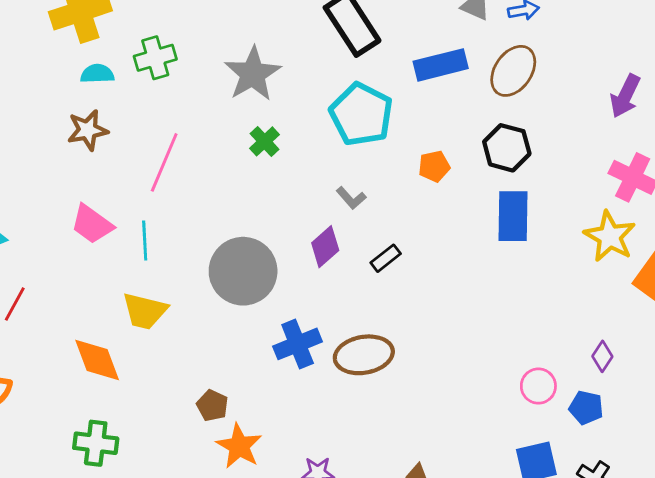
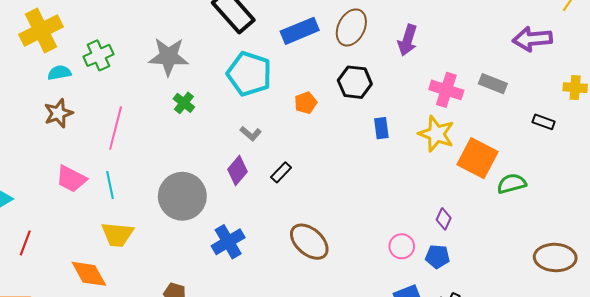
gray star: (253, 74) -> (168, 57), turned -30
purple arrow: (625, 96) -> (407, 40), moved
blue rectangle: (513, 216) -> (381, 128), moved, size x0.6
brown ellipse: (364, 355) -> (309, 242), moved, turned 60

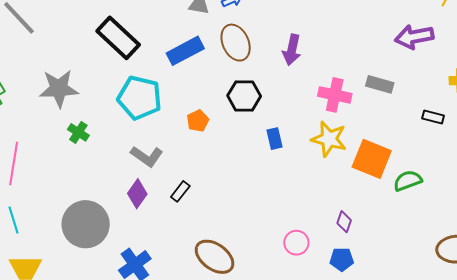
brown ellipse: (351, 27) -> (236, 43), turned -45
gray L-shape: (251, 134) -> (147, 156), size x1.5
pink circle: (402, 246) -> (296, 243), moved

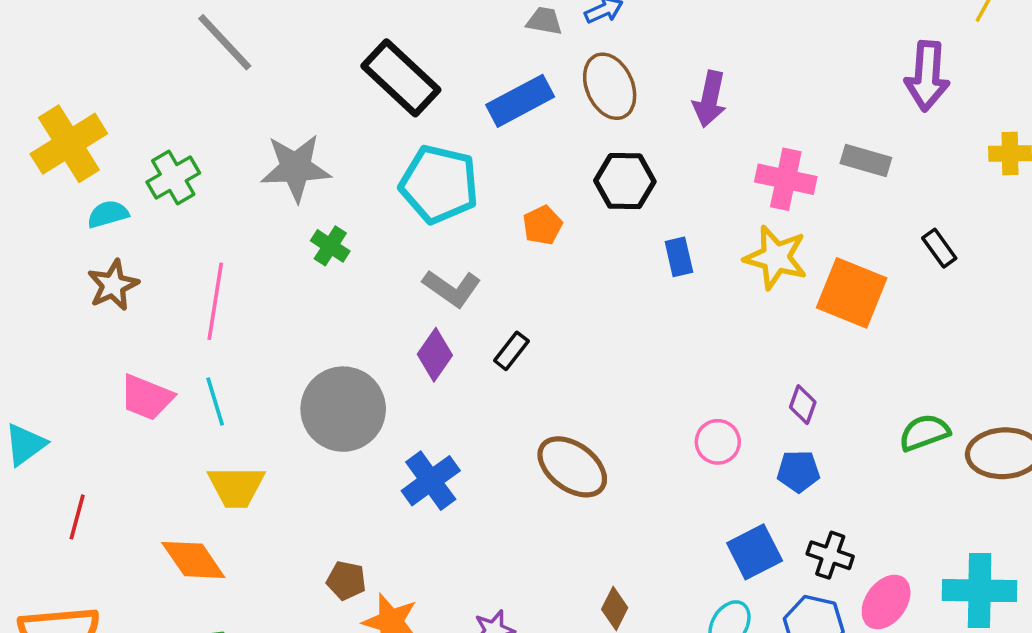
purple arrow: (414, 37) -> (927, 76), turned -75
black rectangle: (433, 117) -> (939, 248), moved, turned 40
green semicircle: (408, 181) -> (924, 433), moved

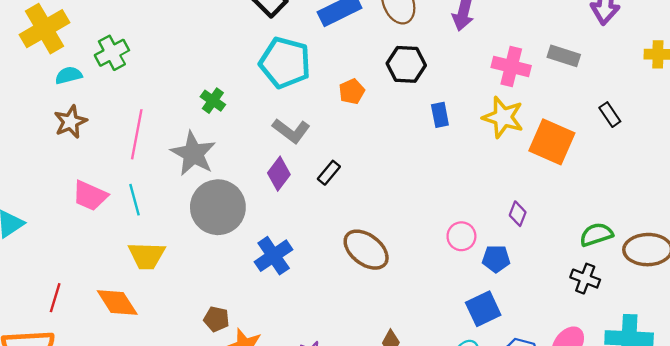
gray star: (296, 168) -> (193, 154), moved, turned 30
blue pentagon: (798, 471) -> (496, 259), moved
red line: (77, 517) -> (55, 298), moved
black cross: (830, 555) -> (585, 279), moved

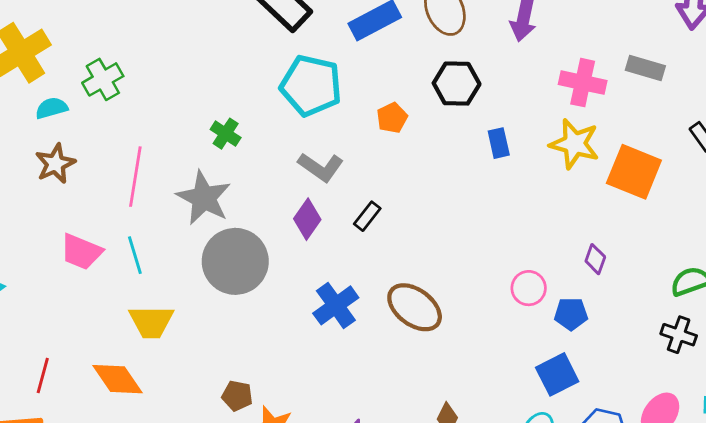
blue cross: (274, 256) -> (336, 305), moved

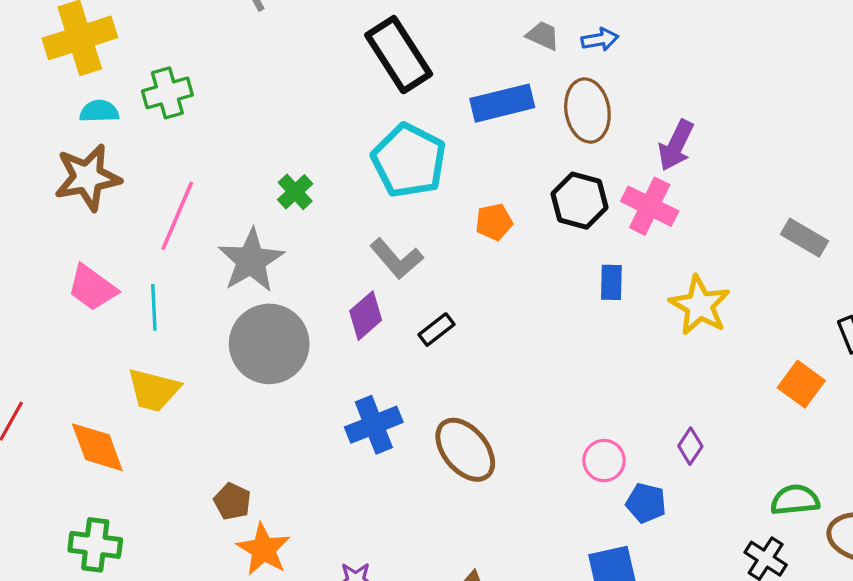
pink cross: (583, 83) -> (650, 206), moved
brown star: (55, 164) -> (88, 177), size x1.4
orange square: (634, 172) -> (801, 384), moved, size x0.7

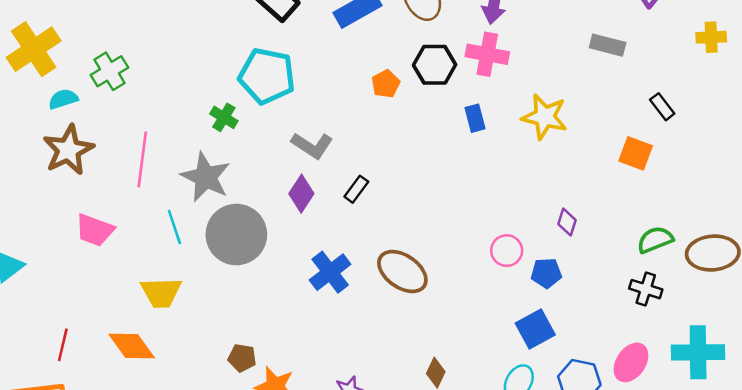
cyan pentagon: (409, 161) -> (267, 76), moved
orange pentagon: (494, 222) -> (386, 84), moved
cyan line: (154, 307) -> (174, 227), moved

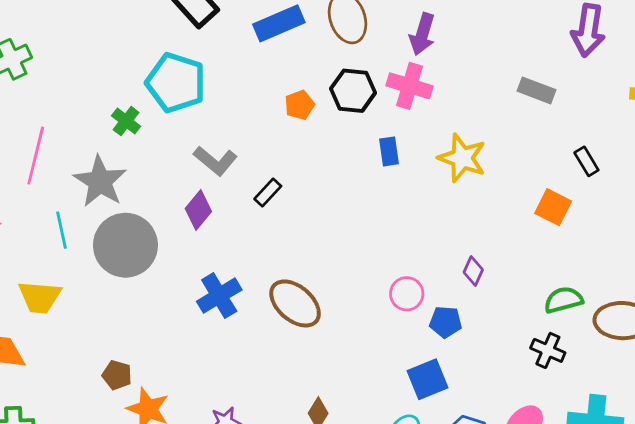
black rectangle: (356, 189) -> (268, 193), moved

